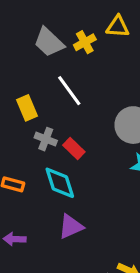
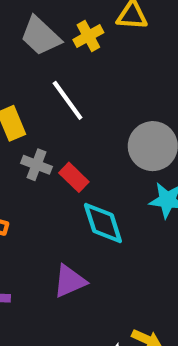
cyan diamond: (60, 183) -> (103, 223), moved

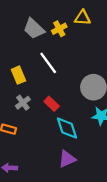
gray cross: (36, 165) -> (23, 103), moved, turned 32
purple triangle: (70, 281) -> (67, 159), moved

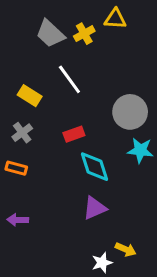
yellow rectangle: (18, 75) -> (30, 96), turned -35
gray cross: (23, 103) -> (22, 133), moved
red rectangle: (52, 104) -> (74, 134), turned -64

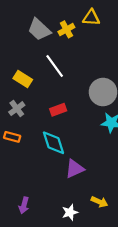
cyan diamond: (95, 167) -> (53, 143), moved
purple arrow: (18, 220) -> (24, 205), moved, turned -77
white star: (102, 263) -> (70, 212), moved

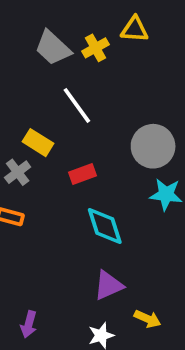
yellow rectangle: (23, 79) -> (38, 143), moved
cyan diamond: (53, 143) -> (105, 226), moved
purple triangle: (75, 169) -> (108, 285), moved

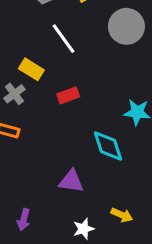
gray circle: (153, 146) -> (126, 26), moved
cyan diamond: (105, 226) -> (108, 146), moved
purple triangle: (108, 285) -> (71, 181), moved, turned 32

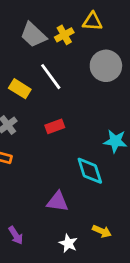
yellow rectangle: (31, 69) -> (20, 89), moved
purple arrow: (24, 220) -> (16, 235), turned -48
white star: (83, 229) -> (68, 243), turned -30

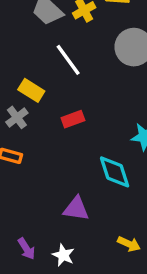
yellow rectangle: (20, 89) -> (31, 90), moved
white star: (68, 243) -> (63, 255), moved

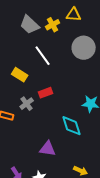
gray cross: (17, 117) -> (27, 104), moved

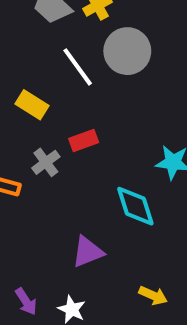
gray circle: (84, 48) -> (127, 51), moved
purple triangle: (48, 149) -> (88, 252), turned -30

